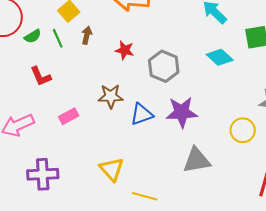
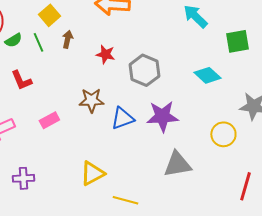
cyan diamond: (220, 57) -> (207, 75), moved
yellow triangle: (112, 169) -> (92, 173), turned 44
purple cross: (43, 174) -> (23, 178), size x0.7

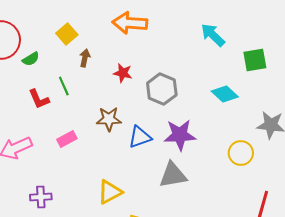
green line: (38, 42) -> (64, 86), moved
gray triangle: (177, 164) -> (173, 175), moved

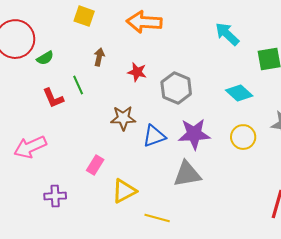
yellow square: (67, 34) -> (84, 16), moved, turned -30
pink rectangle: (67, 139) -> (95, 165), moved, turned -30
yellow circle: (241, 153) -> (243, 137), moved

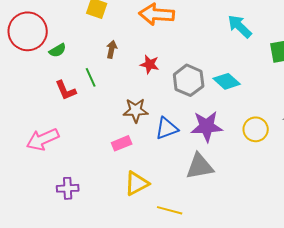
cyan diamond: (239, 93) -> (227, 81), moved
pink rectangle: (95, 165) -> (122, 143), moved, turned 36

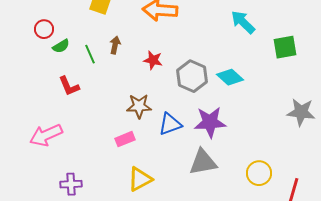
red circle: (28, 31) -> (44, 29), moved, size x0.5
green line: (91, 77) -> (90, 54), moved
yellow circle: (256, 129) -> (259, 173), moved

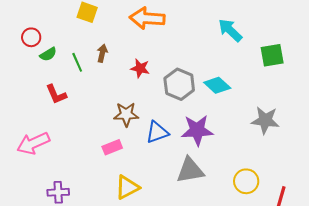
gray star: (301, 112) -> (265, 120), moved

